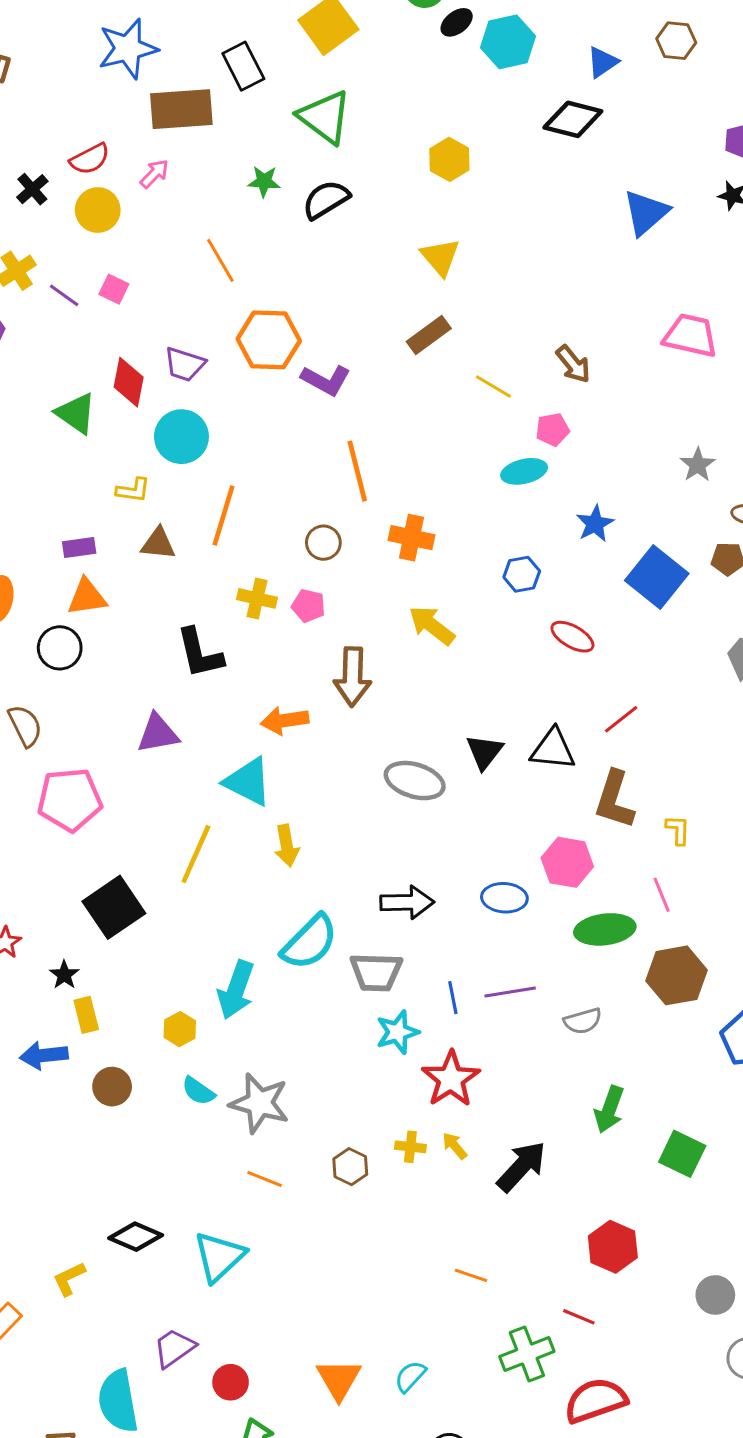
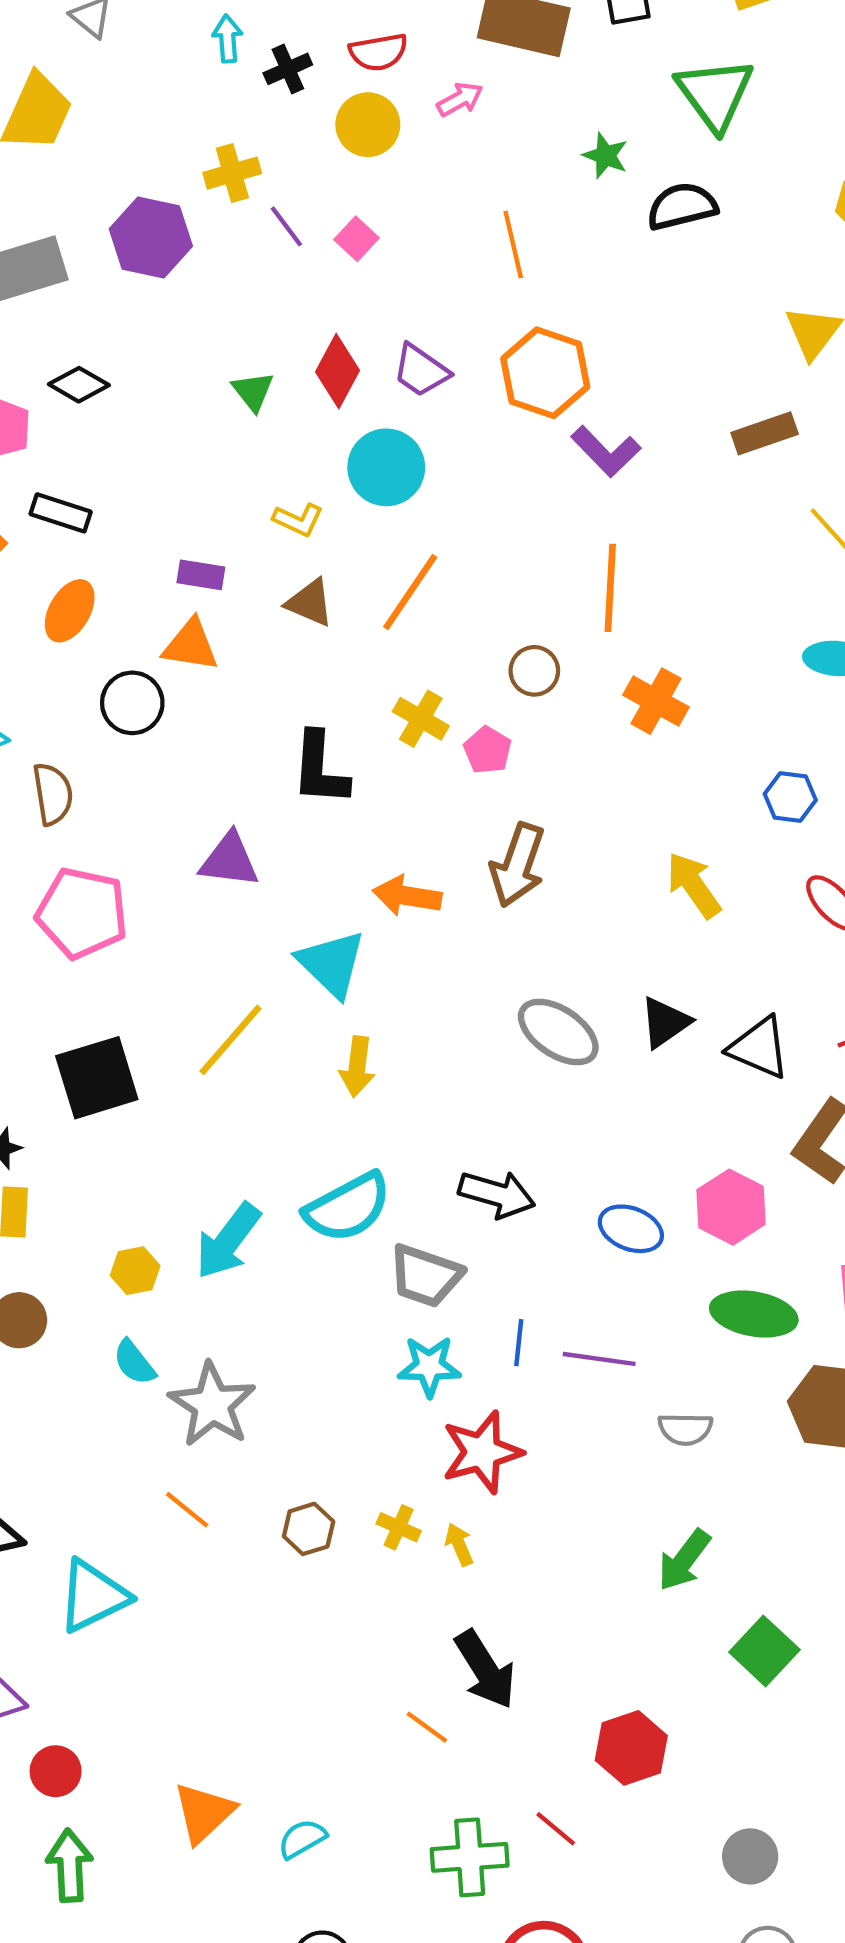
green triangle: (76, 413) -> (253, 391), size x0.7
yellow arrow: (432, 625) -> (694, 885), moved
black arrow: (522, 1166) -> (485, 1670), moved, turned 88

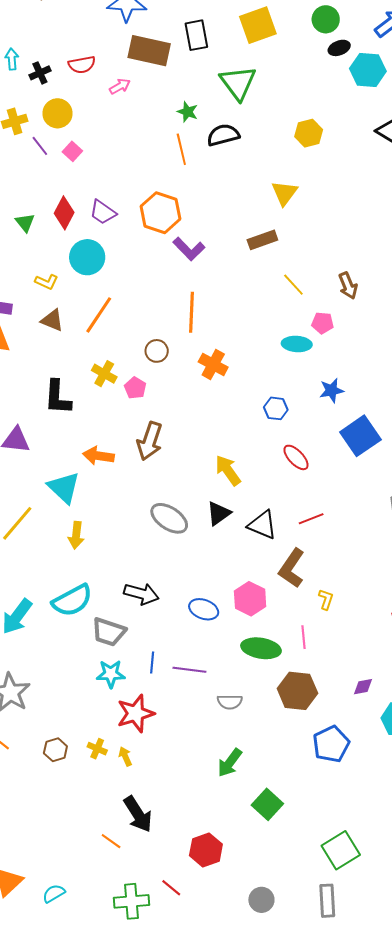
yellow circle: (368, 125) -> (58, 113), moved
orange line: (513, 244) -> (181, 149), moved
yellow arrow: (694, 885) -> (228, 470), moved

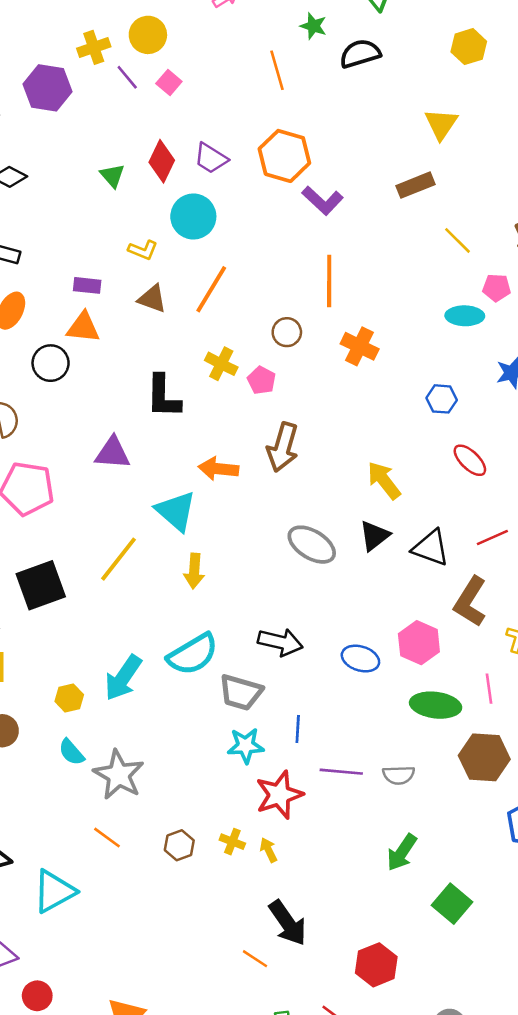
orange line: (181, 149) -> (277, 70), moved
purple line: (189, 670) -> (341, 772), moved

